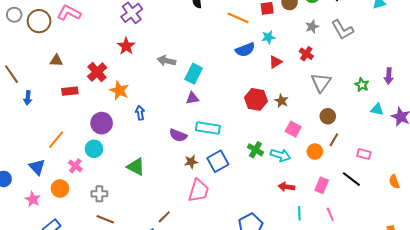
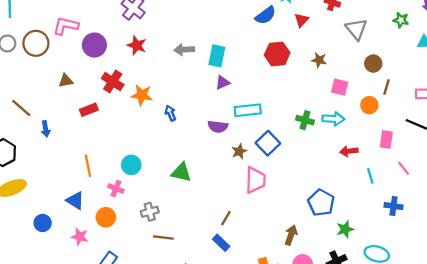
red hexagon: (256, 99) -> (277, 54), moved
purple circle: (102, 123) -> (94, 45), moved
orange line: (56, 140) -> (88, 166), turned -36

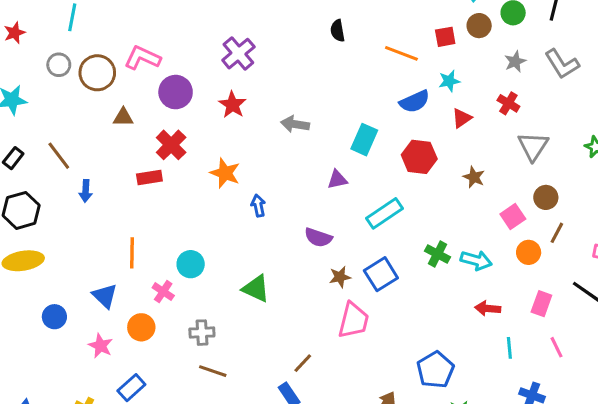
cyan rectangle: (217, 56) -> (364, 140), moved
brown triangle: (66, 81) -> (123, 117), moved
red cross: (113, 82) -> (171, 145), moved
pink square: (340, 87) -> (513, 217), moved, turned 30
cyan rectangle: (248, 110) -> (385, 213), moved, turned -40

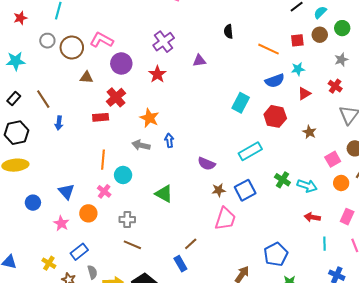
gray arrow: (295, 124) -> (141, 145), moved
purple triangle: (337, 180) -> (199, 61), moved
orange line: (132, 253) -> (103, 160), moved

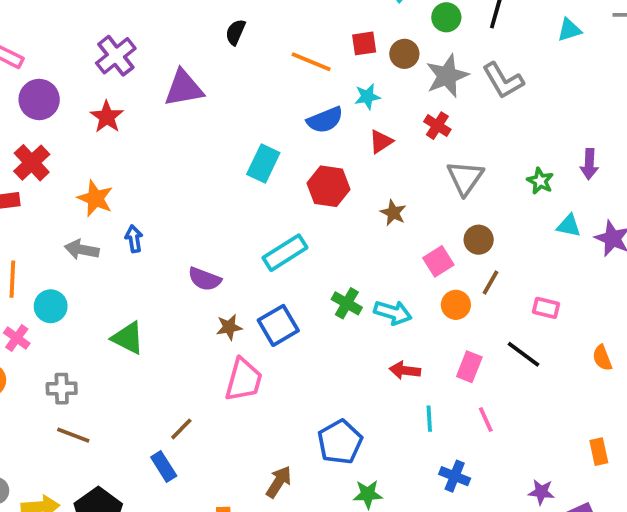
black semicircle: (228, 31) -> (235, 32), turned 32
brown circle: (320, 35) -> (404, 54), moved
gray star: (341, 60) -> (447, 76), size x1.6
purple triangle: (199, 61) -> (184, 88), size x1.6

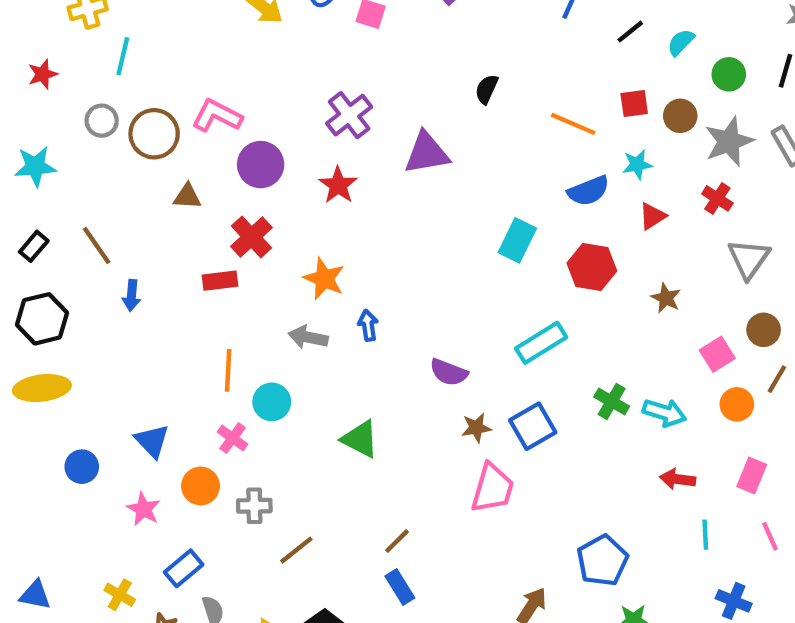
gray cross: (62, 389) -> (254, 506), moved
brown line: (181, 429) -> (397, 541), moved
brown line: (73, 435) -> (296, 550), turned -60

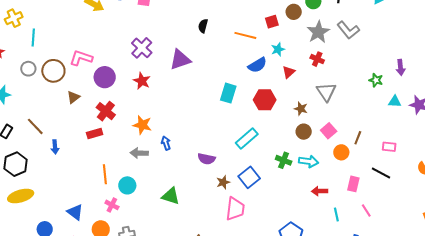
brown circle: (680, 116) -> (294, 12), moved
brown triangle: (187, 196) -> (73, 97), turned -32
gray triangle: (749, 259) -> (326, 92), moved
brown circle: (764, 330) -> (304, 132), moved

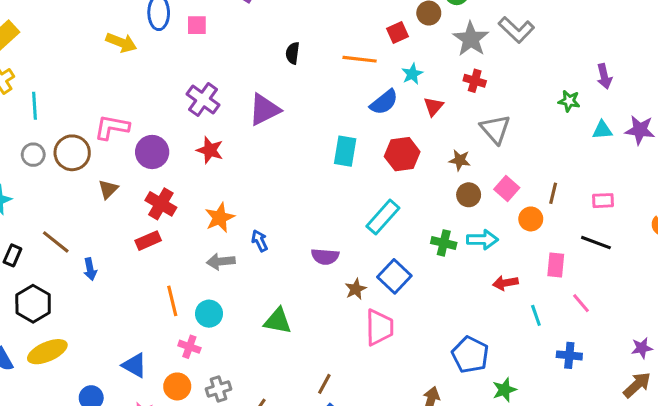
orange star: (142, 125) -> (220, 218), turned -30

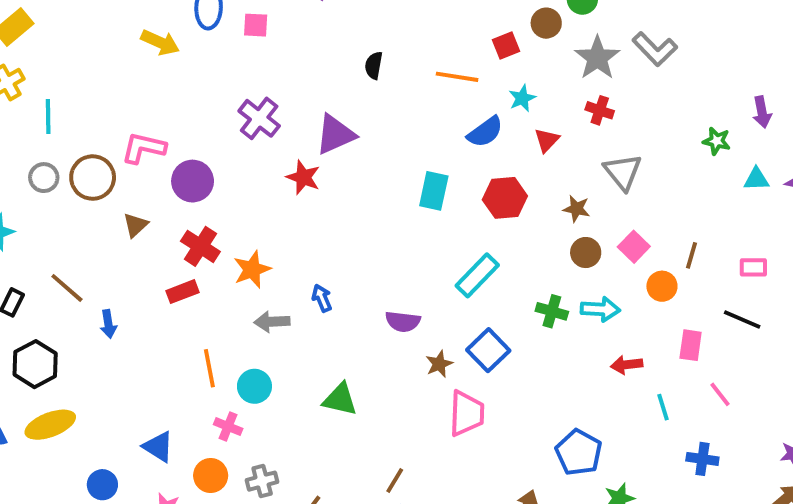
red star: (210, 150) -> (303, 177), moved
orange star: (220, 218) -> (252, 269), moved

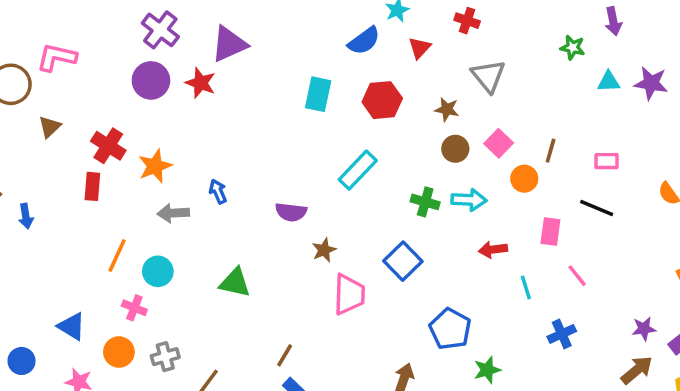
purple circle: (193, 181) -> (151, 80), moved
red rectangle: (182, 292) -> (92, 186), turned -64
blue square: (488, 350) -> (403, 261), moved
orange line: (209, 368) -> (117, 255), turned 36
blue cross: (702, 459) -> (562, 334), turned -32

